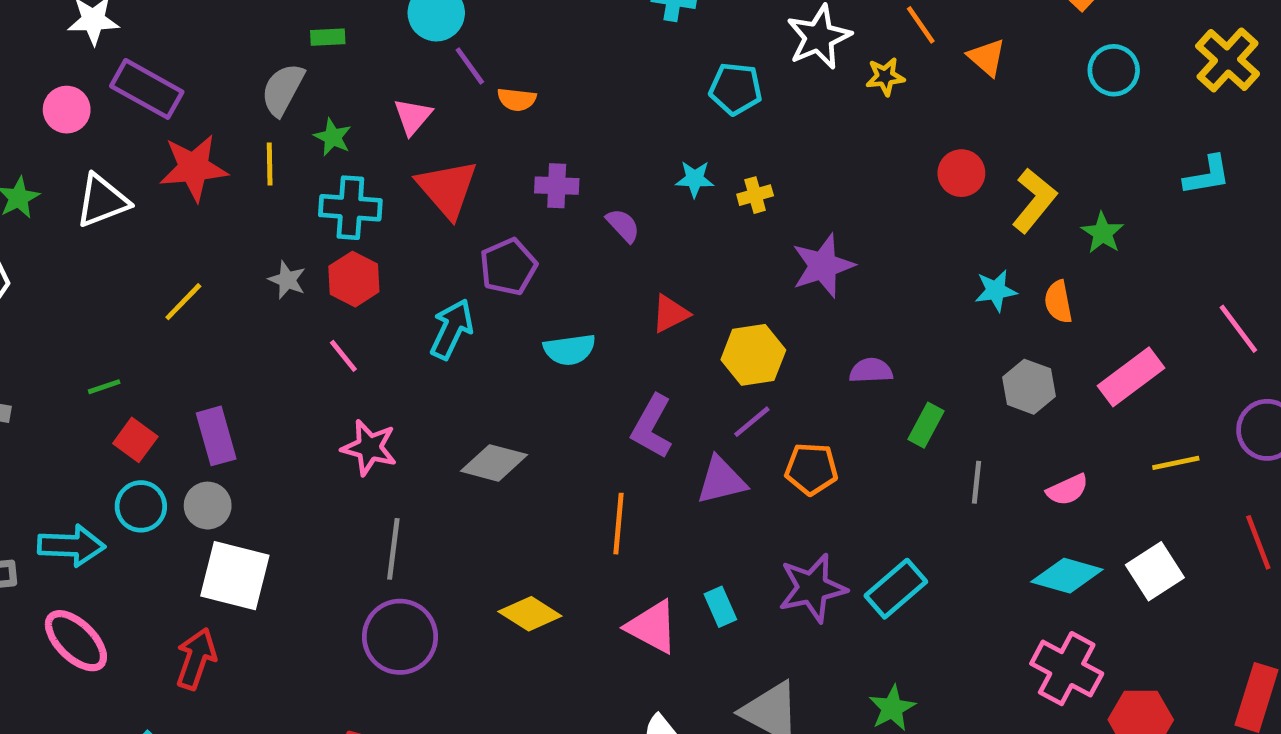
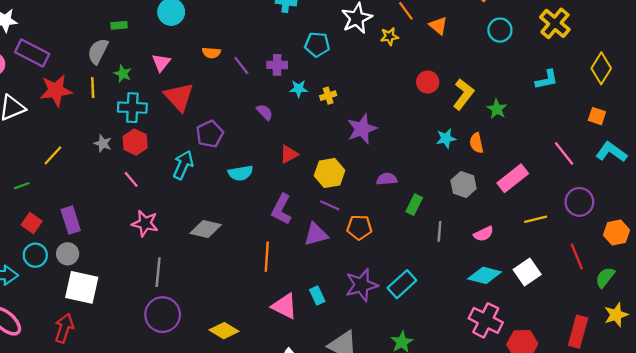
purple line: (470, 66) -> (241, 65), moved
purple cross: (557, 186) -> (277, 65), moved
green line: (104, 387) -> (22, 186), moved
purple line: (752, 422) -> (330, 205), turned 66
yellow diamond: (530, 614) -> (224, 331), moved

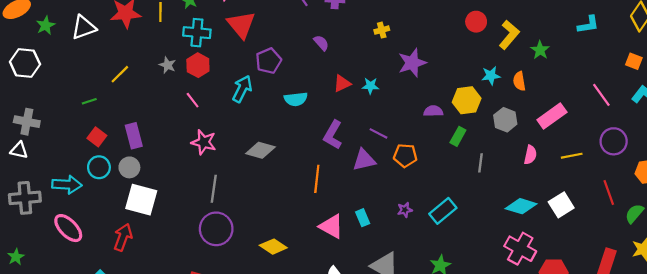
cyan star: (299, 89) -> (370, 86), moved
yellow hexagon: (330, 173) -> (467, 100), moved
pink semicircle: (484, 234) -> (530, 155), moved, turned -54
purple star: (362, 285) -> (405, 210), size x0.5

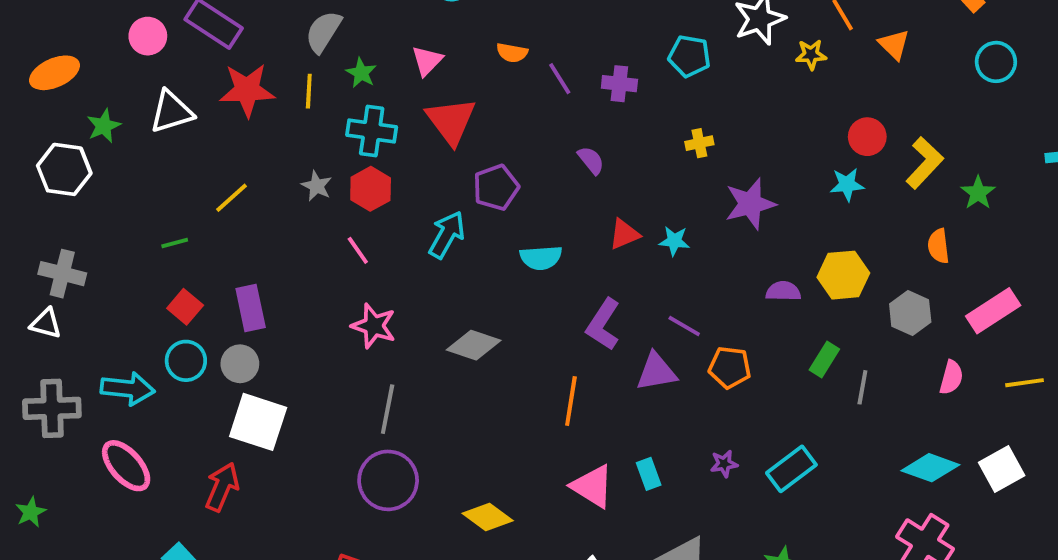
green star: (46, 25) -> (104, 126), moved
cyan star: (491, 76) -> (847, 184), moved
green rectangle: (458, 136) -> (824, 360), moved

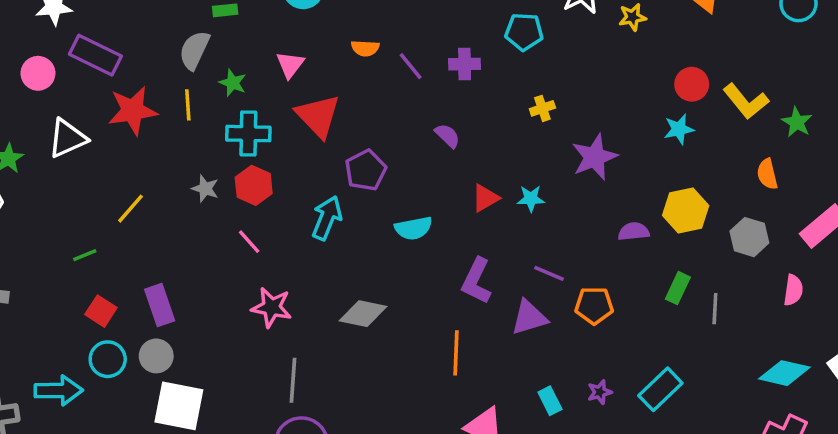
yellow L-shape: (925, 163) -> (746, 101), turned 105
cyan rectangle: (649, 474) -> (550, 401), moved

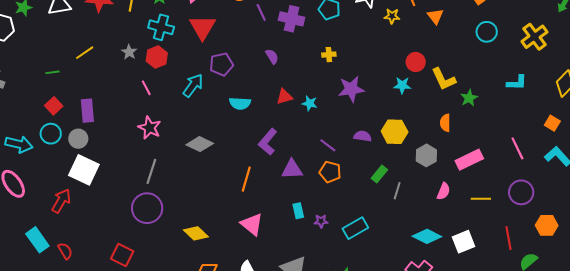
purple cross: (465, 64) -> (292, 19), size x1.4
purple line: (549, 273) -> (328, 145), moved
cyan rectangle: (550, 401) -> (298, 211), moved

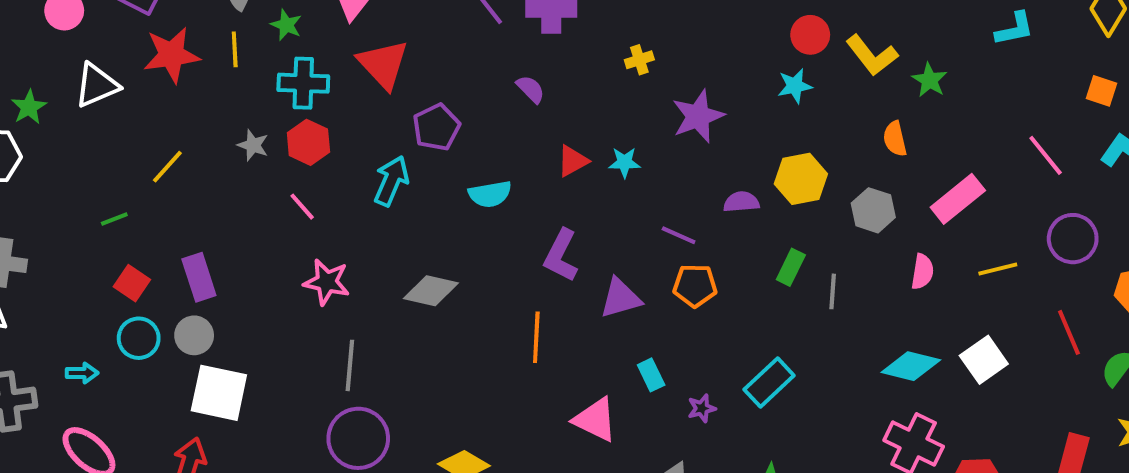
cyan arrow: (19, 144) -> (82, 373), size x0.6
purple star: (321, 221) -> (702, 408), moved
pink triangle: (252, 224) -> (595, 420), moved

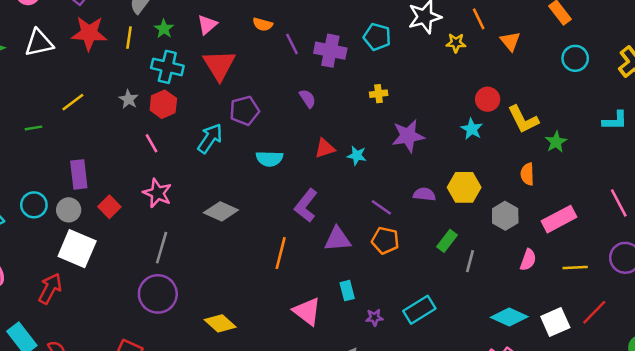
cyan star: (795, 86) -> (472, 129), turned 30
red square: (132, 283) -> (109, 207), moved
red line: (1069, 332) -> (594, 312), moved, turned 56

